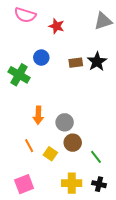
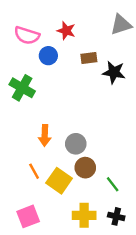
pink semicircle: (25, 15) -> (27, 35), moved
blue circle: (41, 58) -> (48, 56), moved
black star: (97, 62) -> (114, 72), turned -30
brown rectangle: (76, 63) -> (89, 58), moved
yellow square: (50, 154) -> (59, 181), size x1.5

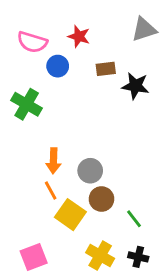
orange line: (34, 171) -> (51, 191), moved
yellow cross: (84, 215) -> (100, 256), turned 30

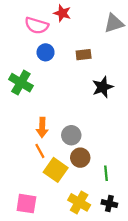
red star: (79, 36) -> (62, 13), moved
pink semicircle: (32, 42) -> (37, 25), moved
black star: (135, 86) -> (103, 87), moved, turned -30
green line: (134, 219) -> (106, 173), turned 32
pink square: (34, 257) -> (26, 204), turned 30

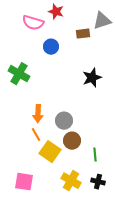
blue circle: (46, 52) -> (51, 47), moved
brown rectangle: (84, 55) -> (83, 34), moved

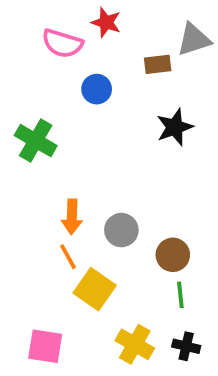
black star: (92, 78) -> (175, 127), moved
brown circle: (72, 141) -> (173, 255), moved

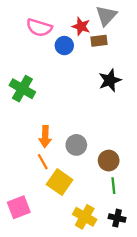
red star: (106, 22) -> (81, 26), moved
gray triangle: (194, 40) -> (106, 16), moved, turned -30
blue circle: (97, 89) -> (64, 46), moved
pink square: (45, 346) -> (19, 207), moved, turned -30

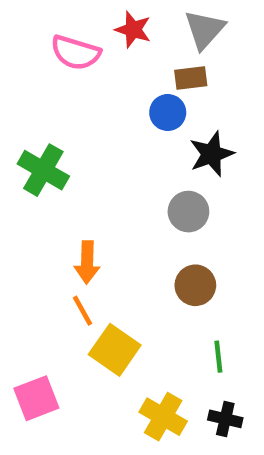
red star: (81, 26) -> (133, 30), moved
blue circle: (64, 46) -> (168, 112), moved
gray circle: (76, 145) -> (188, 212), moved
brown circle: (109, 161) -> (195, 285), moved

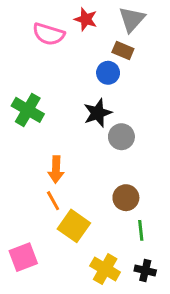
brown rectangle: (191, 78) -> (123, 50), turned 30
black star: (211, 154) -> (98, 113), moved
brown circle: (195, 285) -> (126, 198), moved

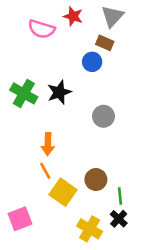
black star: (98, 113) -> (59, 92), moved
brown circle: (126, 198) -> (96, 180), moved
black cross: (145, 271) -> (119, 219), moved, turned 30

